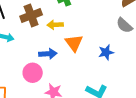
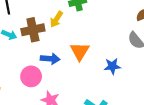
brown cross: (31, 16) -> (33, 30), moved
yellow arrow: (55, 25) -> (56, 19), moved, turned -63

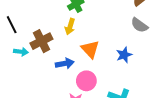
yellow arrow: (56, 19) -> (70, 27), moved
pink circle: (31, 76) -> (86, 81), moved

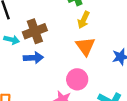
yellow arrow: (70, 27) -> (84, 20), moved
blue arrow: (65, 63) -> (33, 58), moved

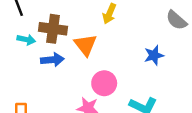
brown cross: (35, 31) -> (53, 29), turned 30
orange triangle: (85, 46) -> (85, 45), moved

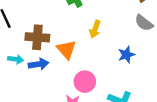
yellow arrow: (109, 14) -> (95, 29), moved
cyan arrow: (26, 40) -> (16, 59), moved

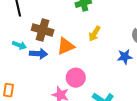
orange triangle: (66, 49) -> (66, 46), turned 36
blue star: (126, 55) -> (125, 57), moved

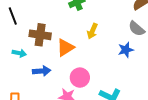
blue arrow: (38, 54) -> (42, 71), moved

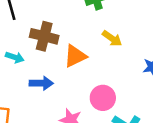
yellow arrow: (92, 31) -> (112, 38), turned -84
pink circle: (80, 78) -> (103, 98), moved

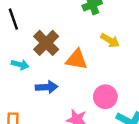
brown cross: (44, 36) -> (46, 43), turned 35
orange triangle: (75, 56) -> (77, 59), turned 40

